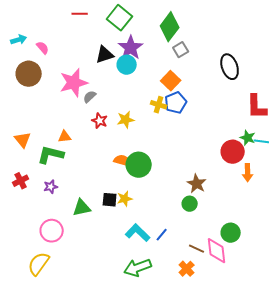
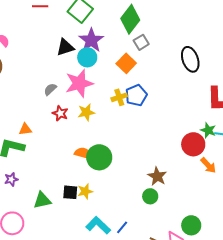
orange square: (171, 81) -> (126, 63), moved
pink star: (74, 83) -> (79, 83), moved
yellow cross: (159, 105) -> (119, 97), turned -35
orange arrow: (248, 173) -> (208, 165), turned -42

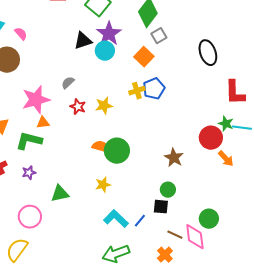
pink star: (79, 83) -> (36, 100), moved
brown star: (157, 176) -> (174, 158), moved
black square: (70, 192) -> (161, 207), moved

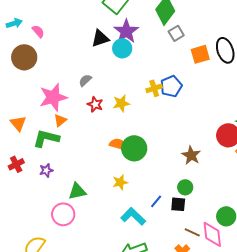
orange square: (144, 57) -> (200, 54), moved, turned 30
orange triangle: (43, 123) -> (60, 120), turned -32
pink circle: (30, 217) -> (63, 214), moved
blue line: (140, 221) -> (156, 201), moved

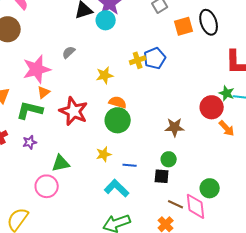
red star: (95, 104) -> (74, 111), moved, size x1.8
orange semicircle: (118, 144) -> (118, 102), moved
brown star: (191, 155) -> (175, 127), turned -30
blue line: (156, 201) -> (130, 165), moved, turned 56

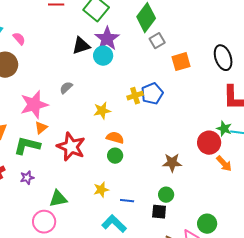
black ellipse: (209, 22) -> (223, 58), moved
green circle: (118, 120) -> (115, 156), size x0.6

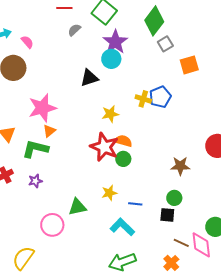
black triangle: (81, 46) -> (89, 78), moved
gray semicircle: (66, 88) -> (74, 30), moved
yellow cross: (135, 96) -> (143, 99), turned 35
red star: (71, 147) -> (104, 147), moved
green triangle: (58, 199) -> (77, 207), moved

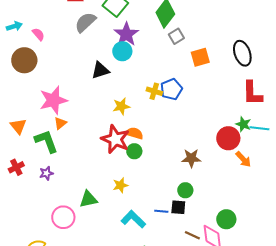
gray semicircle: (74, 30) -> (85, 22), size x1.6
green L-shape: (35, 149) -> (46, 141), turned 56
blue line: (135, 204) -> (161, 211), moved

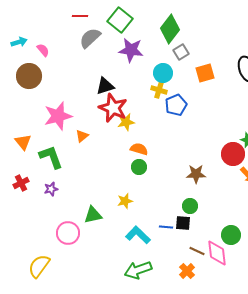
purple star: (126, 34) -> (131, 50), turned -30
cyan circle: (122, 51) -> (163, 73), moved
yellow cross: (154, 91) -> (159, 90), moved
orange triangle: (60, 123) -> (82, 136), moved
red star: (115, 139) -> (113, 108), moved

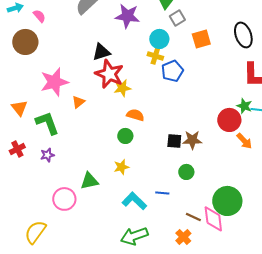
green circle: (139, 167) -> (125, 136), moved
black square: (183, 223) -> (174, 141), moved
green circle: (231, 235) -> (227, 201), size x1.5

